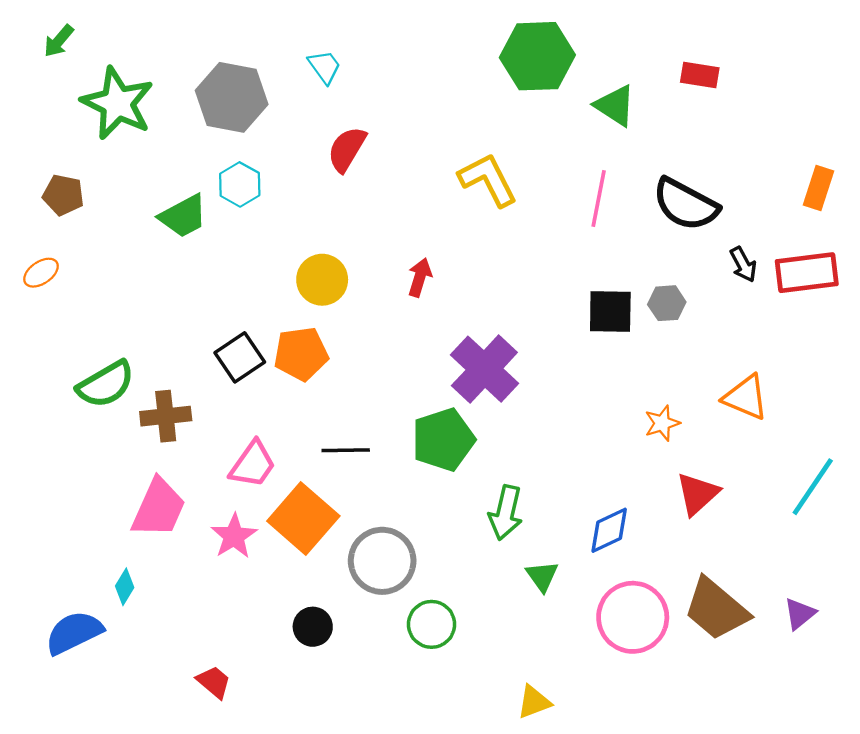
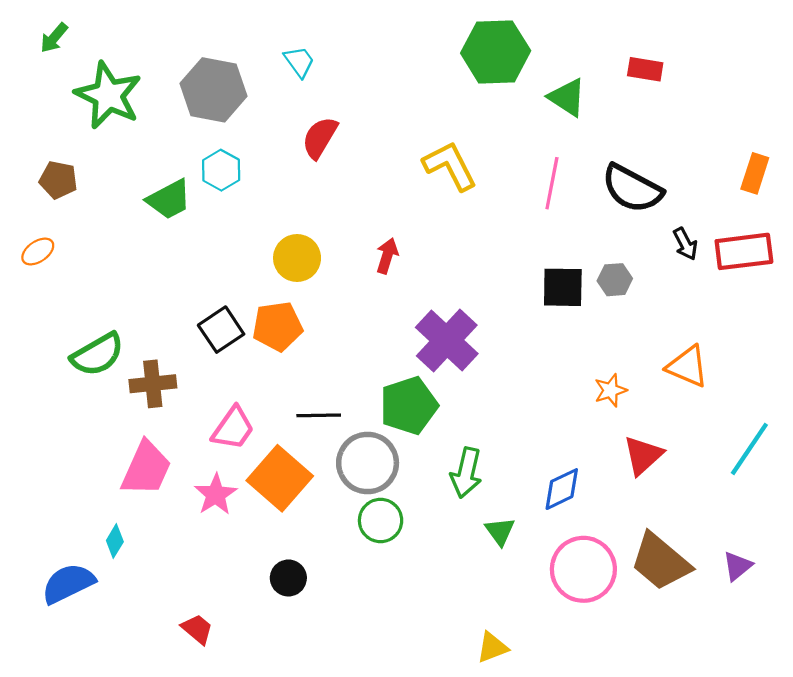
gray circle: (382, 561) -> (368, 463), moved
green circle: (432, 624) -> (381, 520), moved

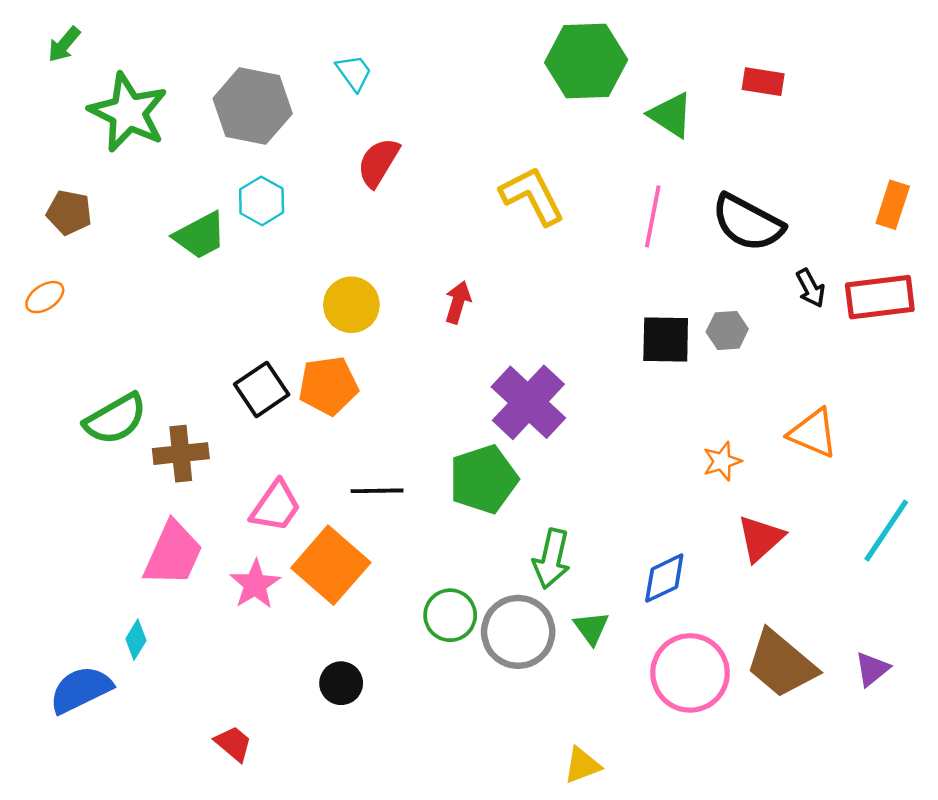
gray circle: (368, 463) -> (518, 632), moved

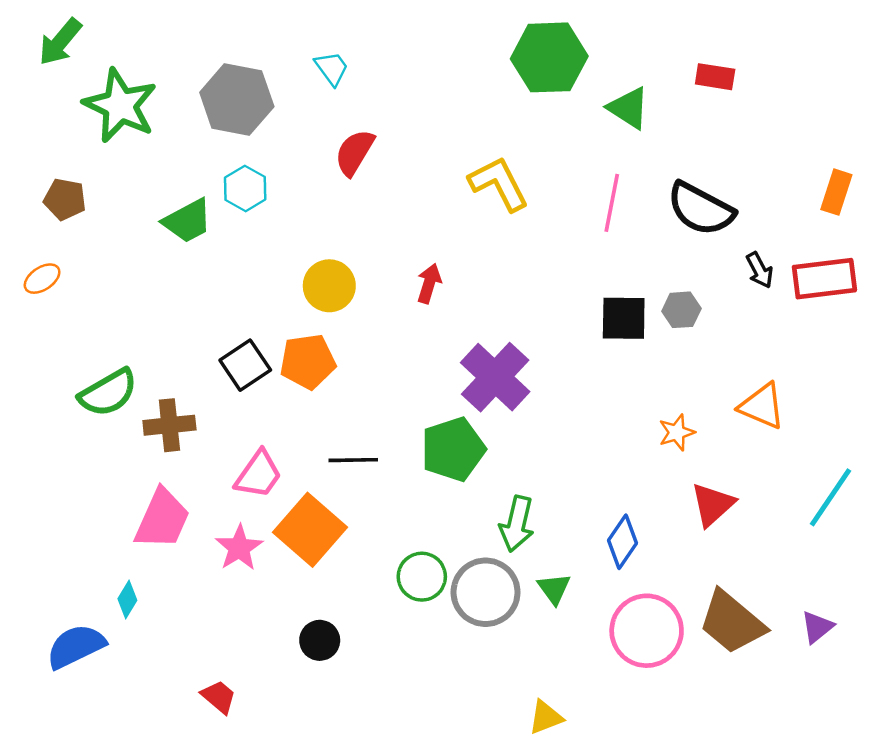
green arrow: (64, 44) -> (60, 42), size x1.4
blue diamond: (664, 578) -> (623, 542), turned -30

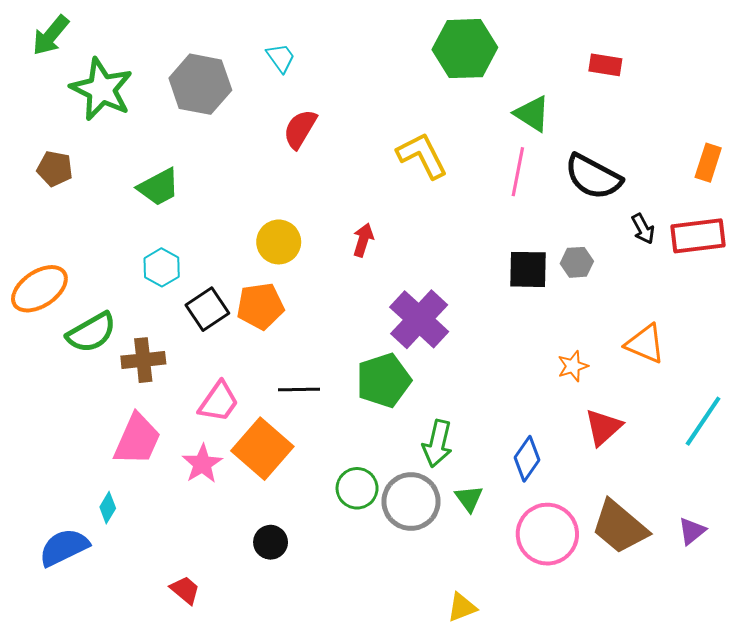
green triangle: (629, 108) -> (532, 114), moved
cyan hexagon: (245, 188) -> (162, 267), moved
orange ellipse: (42, 279) -> (39, 289), moved, size x1.8

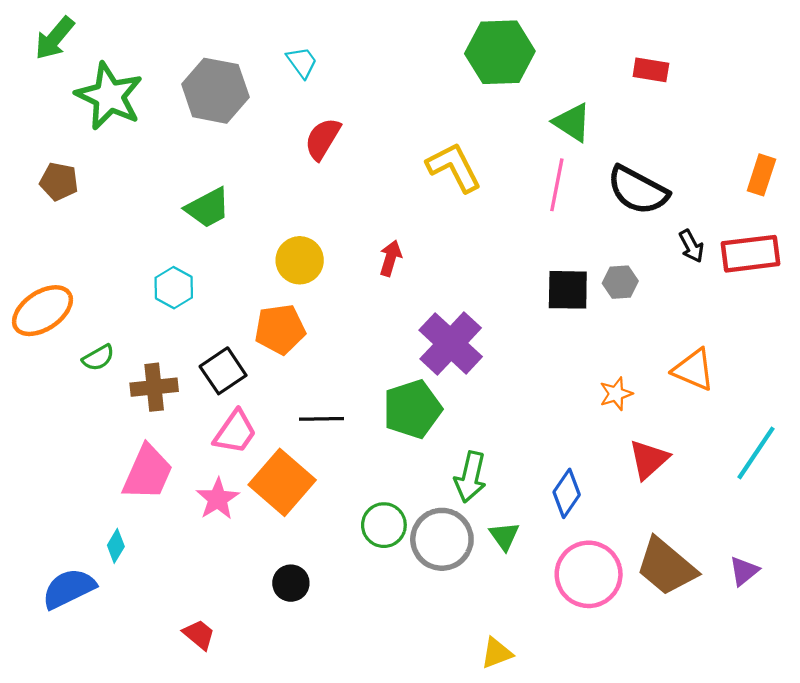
green trapezoid: (159, 187) -> (208, 208), moved
black square: (207, 309) -> (223, 371), moved
green semicircle: (91, 333) -> (98, 358), size x0.6

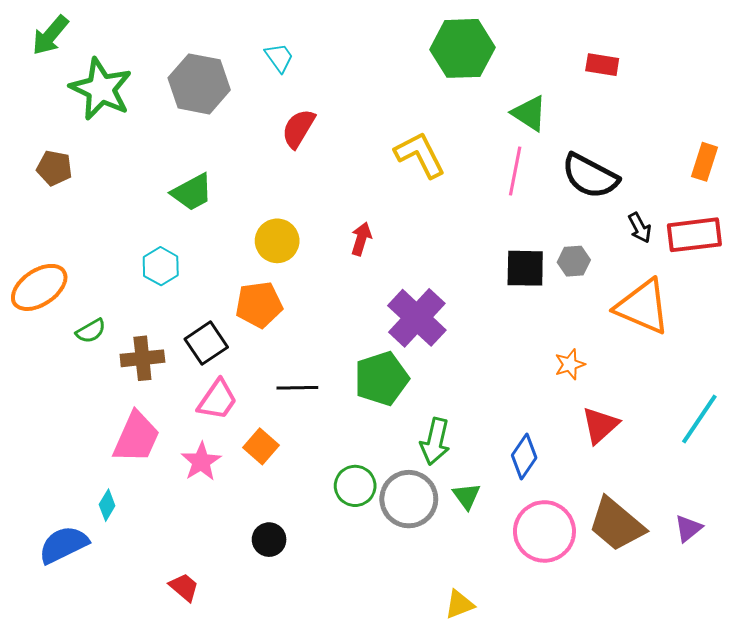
orange triangle: (694, 370) -> (643, 307), moved, size x1.4
orange square: (282, 482) -> (261, 446), size x0.6

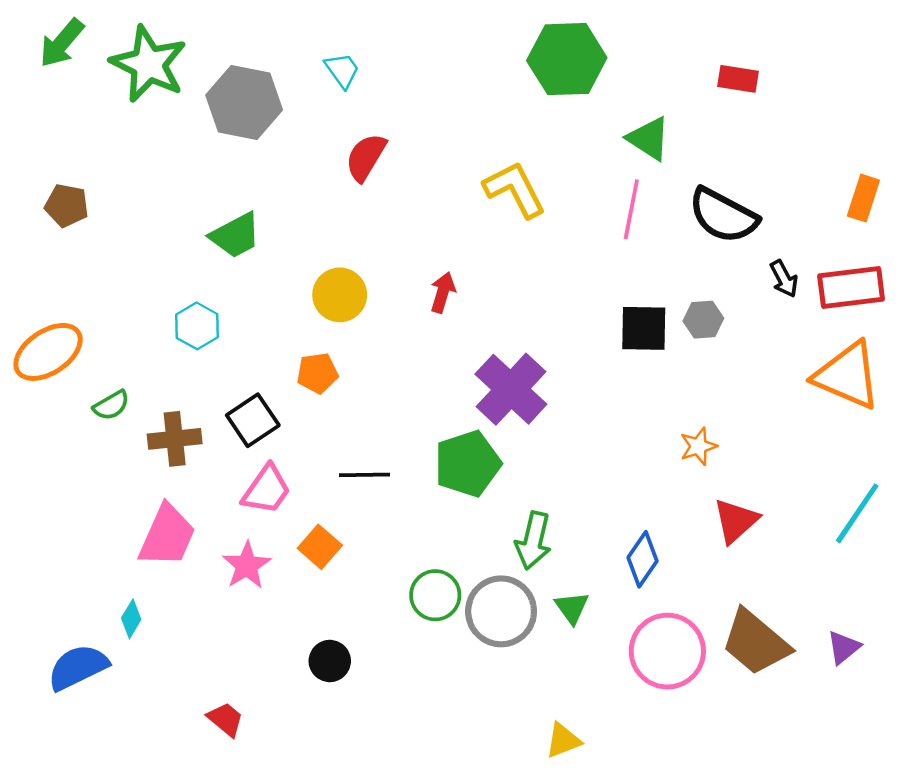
green star: (101, 89) -> (149, 64), moved
orange pentagon: (259, 305) -> (317, 373), size x0.7
orange triangle: (643, 307) -> (847, 376), moved

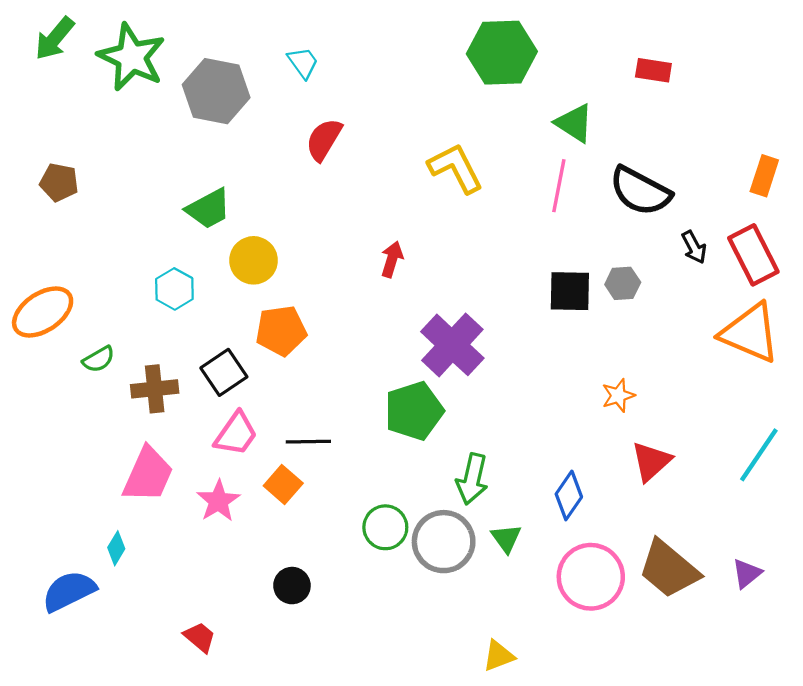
red rectangle: (851, 287) -> (753, 255), turned 70
yellow circle: (340, 295) -> (254, 260), moved
orange pentagon: (317, 373) -> (281, 331), size x1.4
black line: (365, 475) -> (308, 442), moved

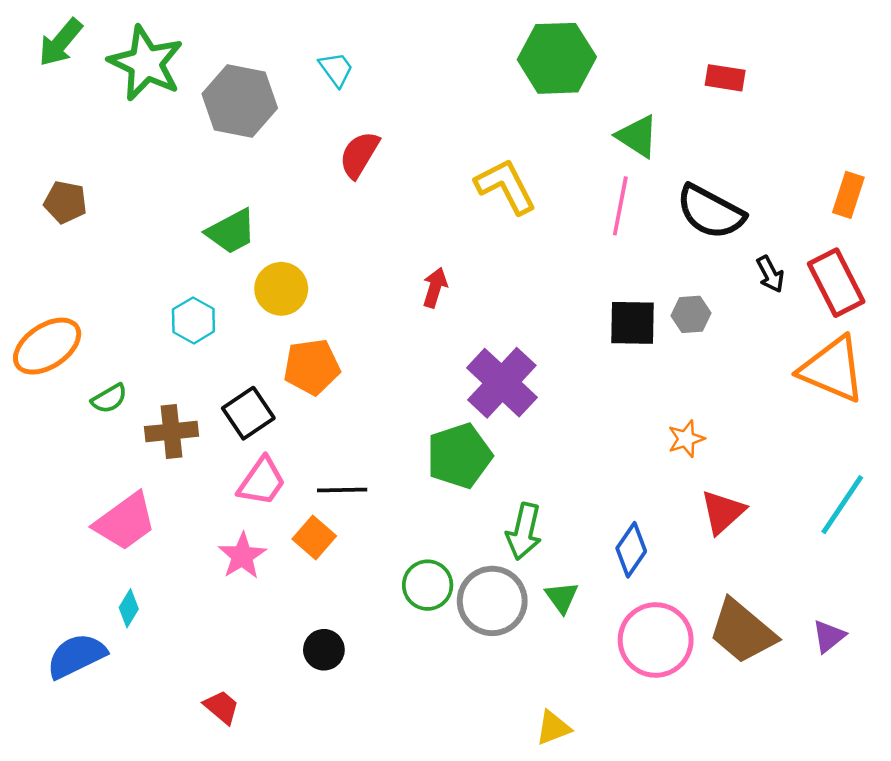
pink trapezoid: (148, 475) -> (125, 522), moved, turned 30

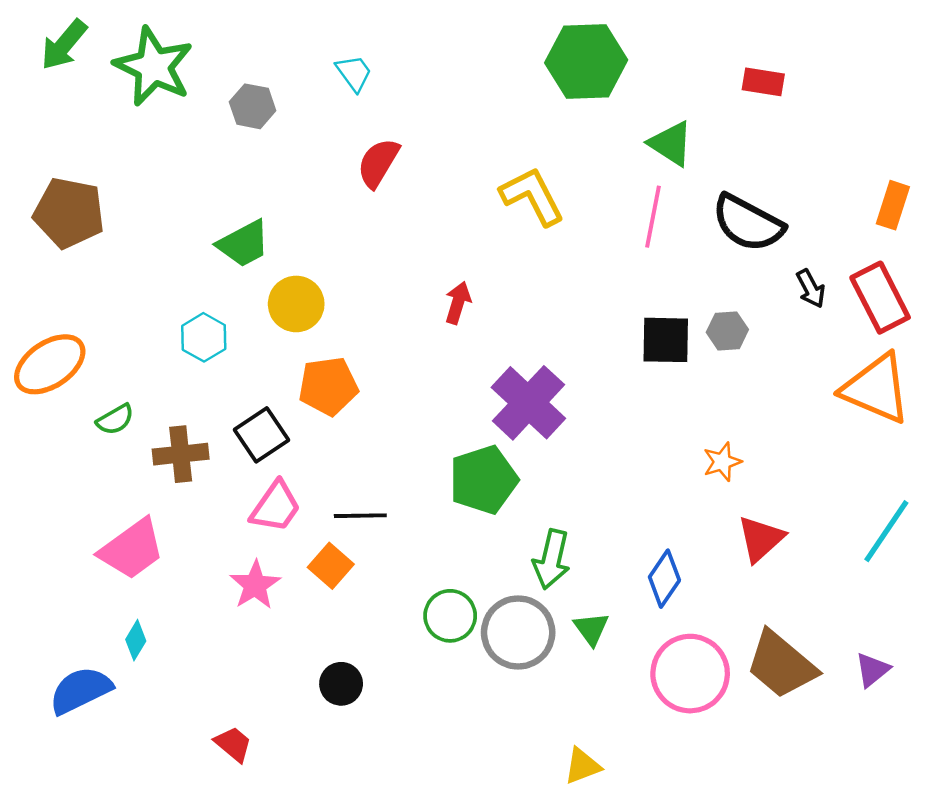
gray hexagon: (240, 101) -> (253, 106), size x0.6
brown pentagon: (65, 202) -> (69, 213), size x1.6

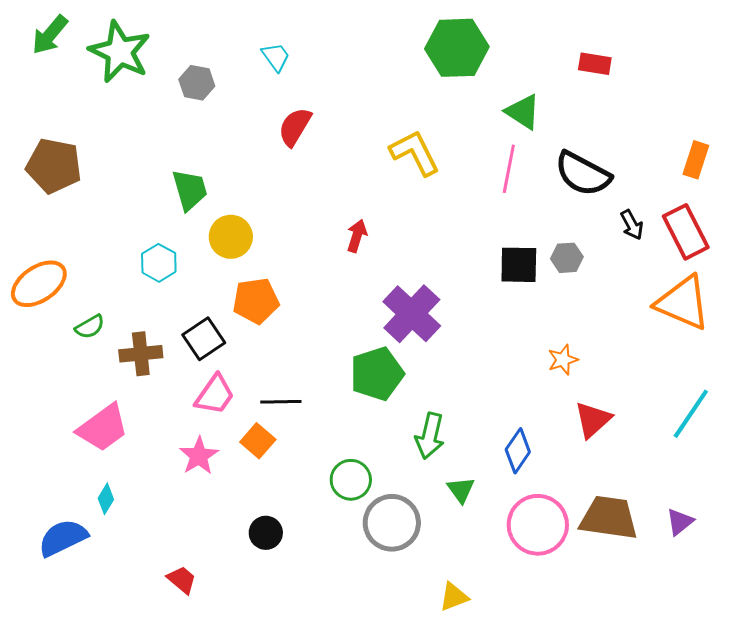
green trapezoid: (244, 244) -> (190, 190), turned -78
gray circle: (518, 632) -> (392, 523), moved
brown trapezoid: (781, 665) -> (609, 518), turned 148

